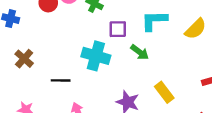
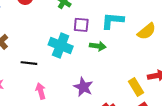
green arrow: (140, 52) -> (98, 46), turned -35
yellow rectangle: (164, 92) -> (136, 87), moved

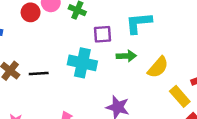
yellow semicircle: (147, 31) -> (158, 67), moved
black line: (29, 63) -> (39, 73), moved

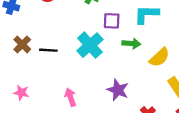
cyan cross: (82, 63) -> (90, 45), turned 30

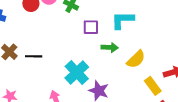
cyan cross: (90, 45) -> (77, 72), moved

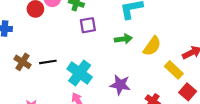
purple square: (91, 27) -> (88, 25), moved
cyan cross: (77, 72) -> (80, 73), moved

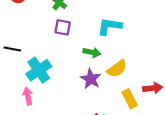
purple star: (120, 85) -> (91, 79), moved

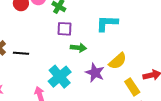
green arrow: (92, 52) -> (78, 48), moved
cyan cross: (39, 70) -> (60, 77), moved

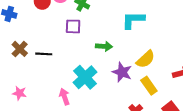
purple square: (64, 29) -> (73, 26), moved
yellow rectangle: (132, 87) -> (149, 86), moved

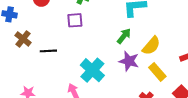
green arrow: (104, 46) -> (124, 36), moved, turned -49
brown cross: (20, 49) -> (23, 39), moved

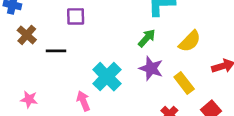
purple square: (75, 20) -> (76, 16), moved
yellow semicircle: (151, 46) -> (190, 41), moved

